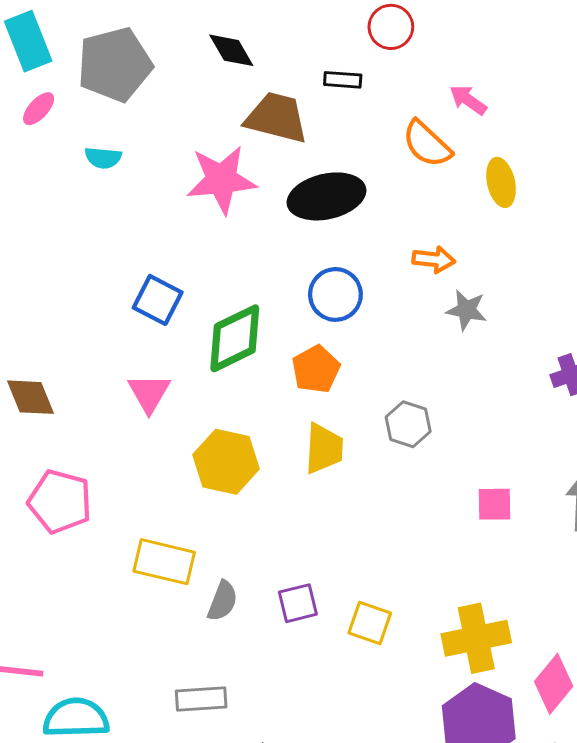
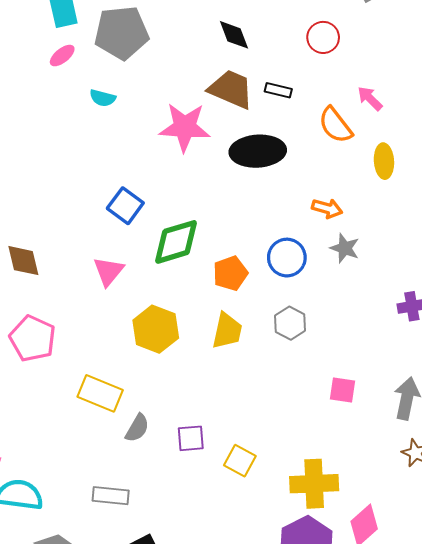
black diamond: (231, 50) -> (234, 35), moved
black rectangle: (343, 80) -> (278, 90), moved
blue circle: (335, 294) -> (287, 258), moved

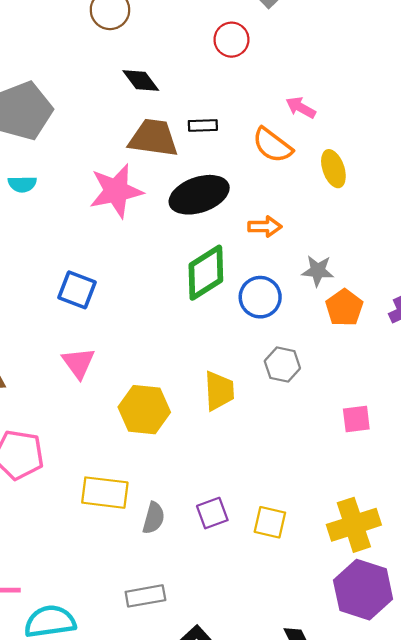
red circle: (323, 37) -> (231, 40), moved
orange arrow: (327, 208) -> (265, 227), moved
green diamond: (176, 242) -> (206, 273), moved
orange pentagon: (230, 273) -> (344, 308), moved

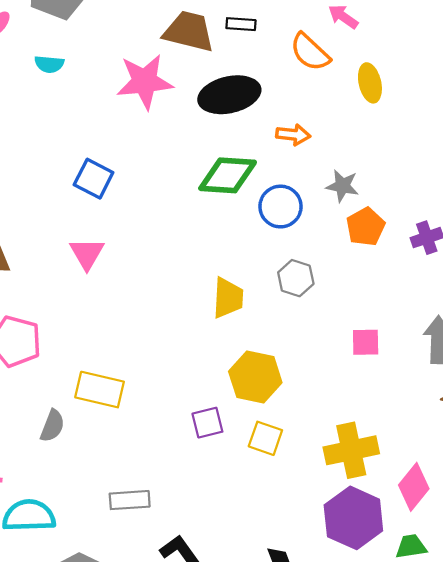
green diamond: (206, 273) -> (228, 175), turned 30
yellow hexagon: (144, 410) -> (255, 377), moved
gray semicircle: (154, 518) -> (52, 426), moved

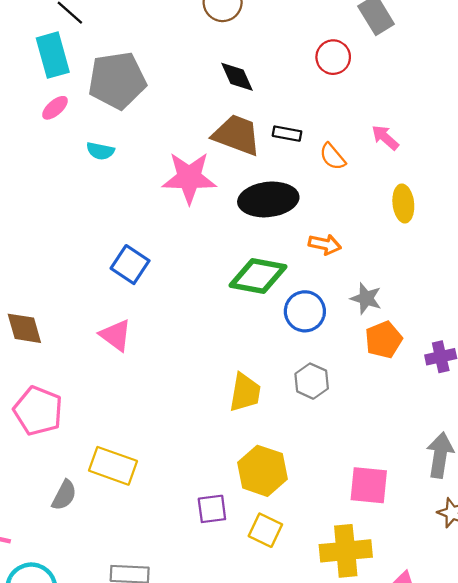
orange semicircle: (310, 52) -> (333, 157), moved, size x0.7
pink triangle: (87, 254) -> (116, 335), turned -30
pink square: (366, 342) -> (369, 485), moved, size x1.4

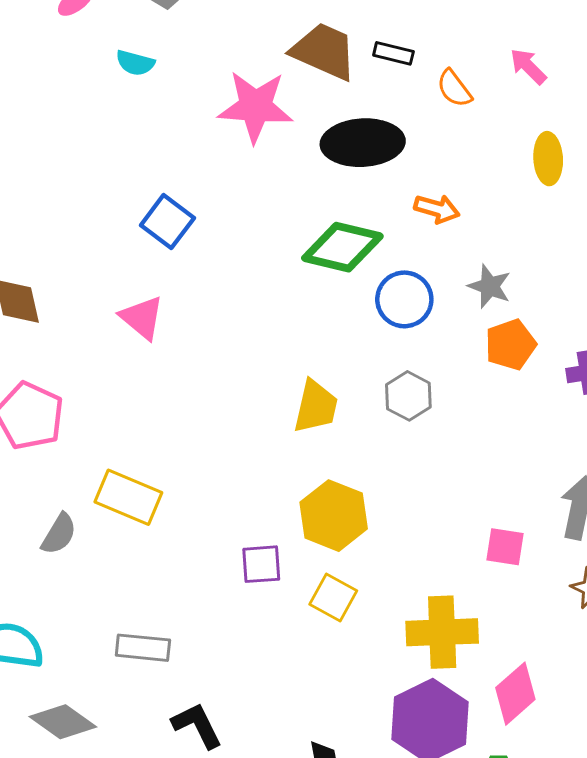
pink square: (369, 485) -> (505, 547), moved, size x0.7

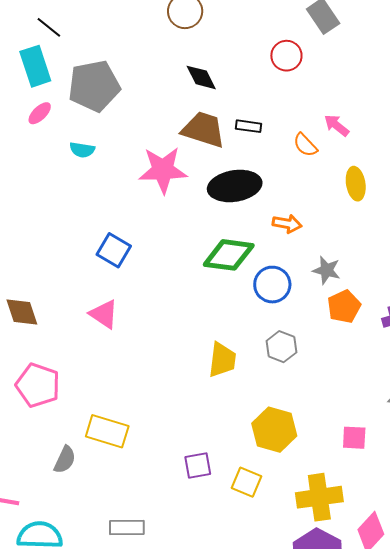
orange semicircle: (454, 89) -> (305, 145), moved
yellow hexagon: (334, 516) -> (274, 430), moved

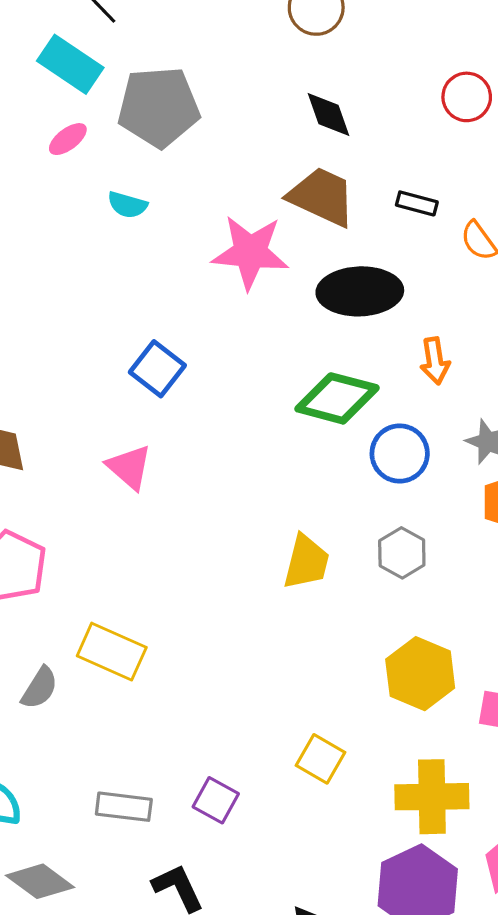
cyan rectangle: (35, 66) -> (70, 64), turned -45
black rectangle: (249, 126) -> (417, 203), moved
orange arrow: (287, 224) -> (435, 361), turned 64
yellow hexagon: (274, 430) -> (420, 674), moved
purple square: (198, 465) -> (216, 800), moved, turned 32

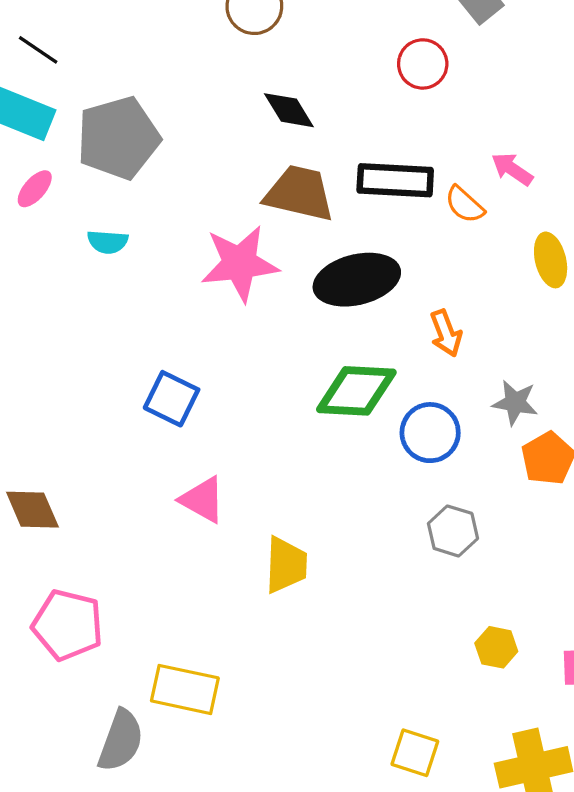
black rectangle: (417, 203) -> (395, 180), size x1.8
pink triangle: (129, 467) -> (203, 500), moved
yellow trapezoid: (306, 562) -> (286, 565), moved
yellow hexagon: (420, 674) -> (496, 647), size x0.6
gray semicircle: (40, 688) -> (121, 741), size x1.4

